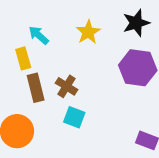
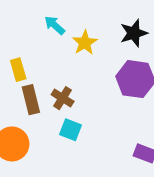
cyan arrow: (39, 35) -> (55, 25), moved

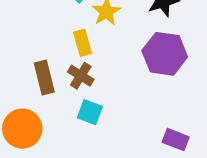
yellow rectangle: (18, 70) -> (83, 43), moved

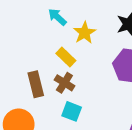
yellow rectangle: (83, 43) -> (66, 57), turned -30

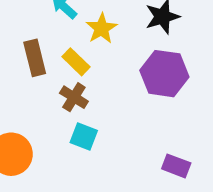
brown rectangle: (36, 84) -> (35, 58), moved

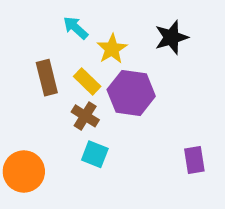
purple hexagon: (164, 74) -> (131, 93), moved
purple rectangle: (176, 166) -> (194, 160), moved, turned 60

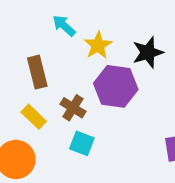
black star: (171, 37) -> (148, 52), moved
yellow rectangle: (87, 81) -> (34, 117), moved

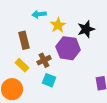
cyan arrow: (64, 26) -> (39, 14), turned -48
brown cross: (73, 108) -> (44, 60), turned 32

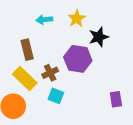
yellow star: (58, 25) -> (77, 18), moved
yellow rectangle: (22, 65) -> (25, 79), size x1.5

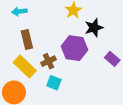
cyan arrow: (44, 20) -> (19, 11), moved
purple rectangle: (116, 99) -> (112, 59), moved, turned -40

